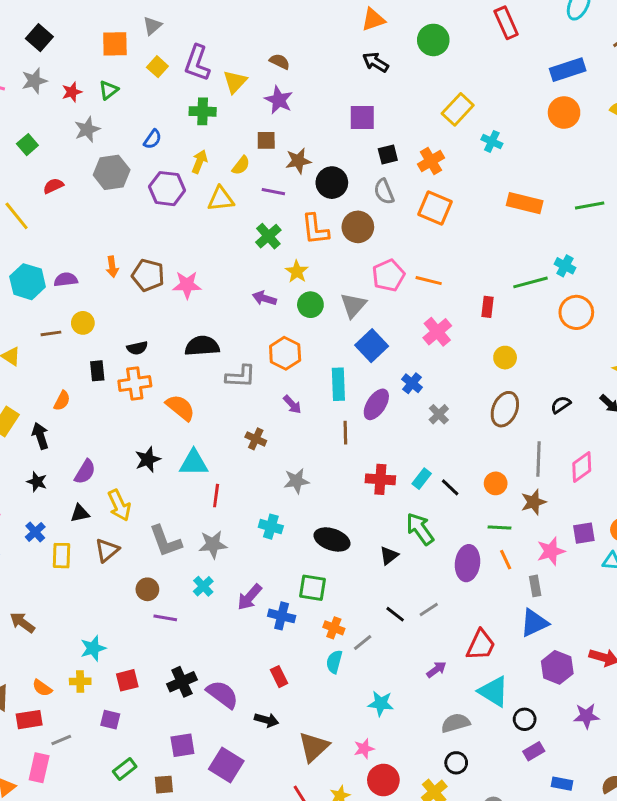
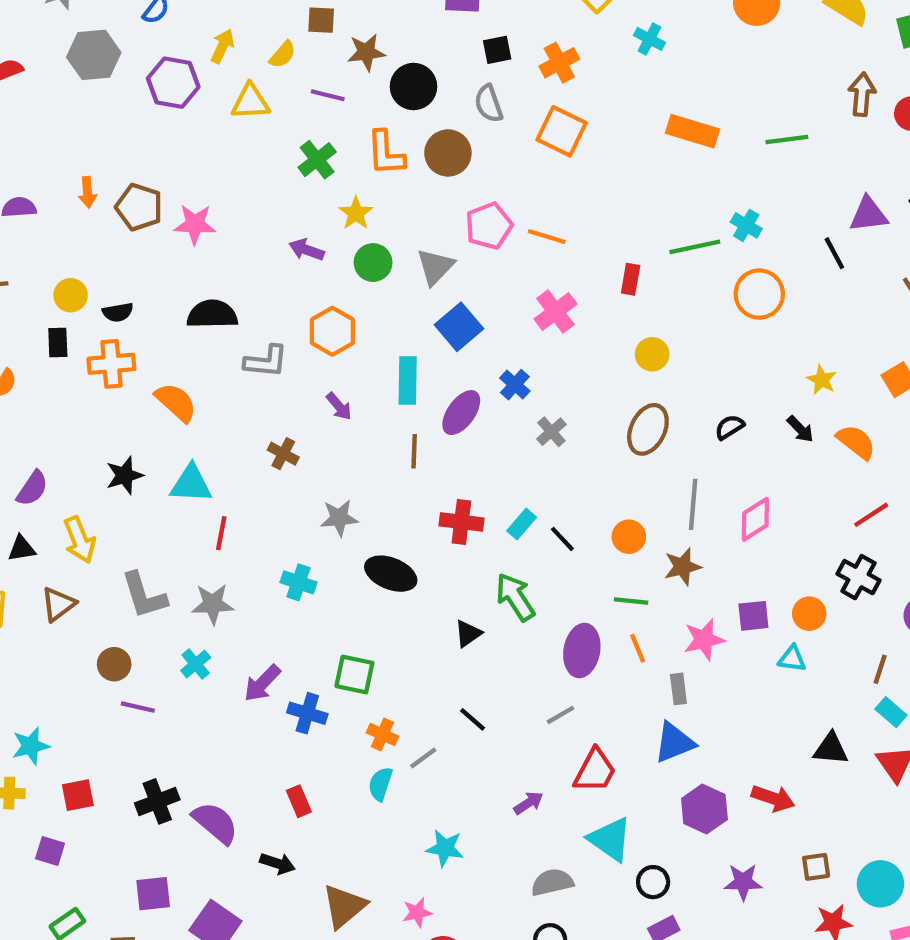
yellow circle: (83, 323) -> (71, 295), moved
black ellipse: (332, 539) -> (391, 574), moved
gray line: (429, 609) -> (560, 715), moved

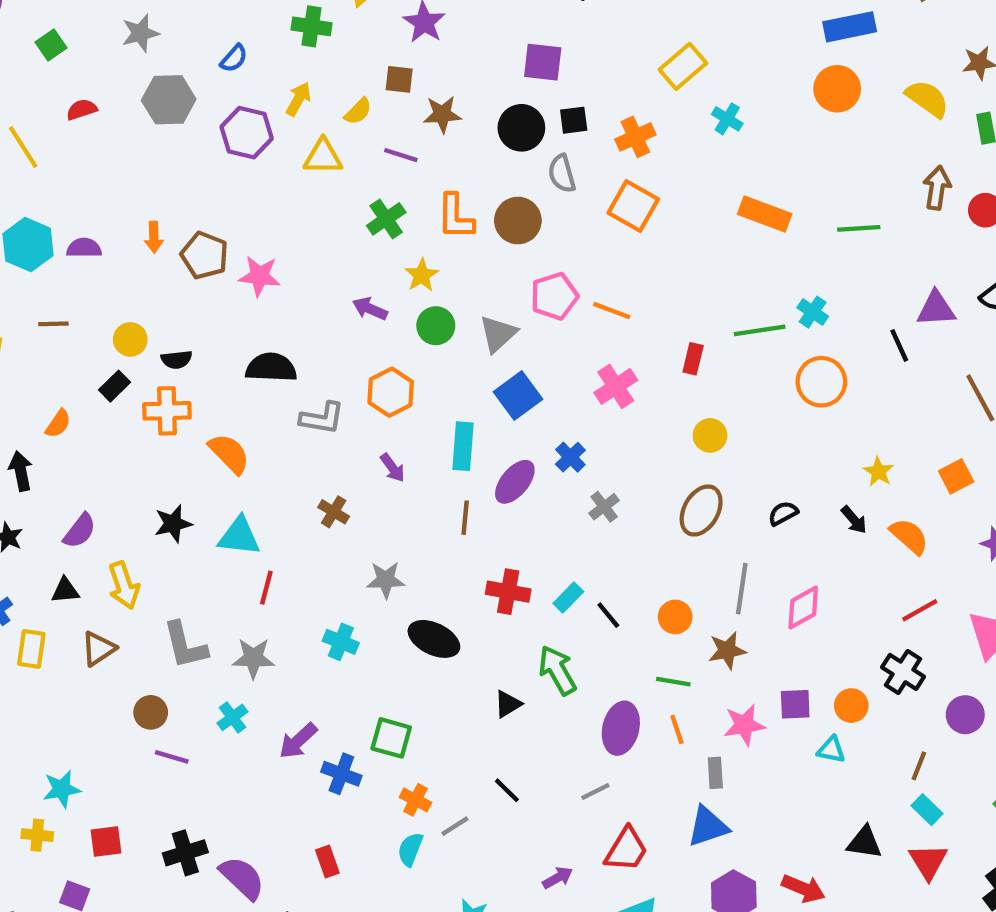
black circle: (414, 87) -> (521, 128), moved
black rectangle: (58, 342) -> (114, 386), turned 44

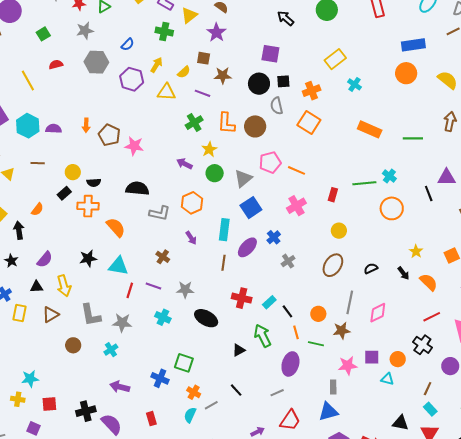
orange line: (677, 729) -> (296, 332), moved
purple arrow: (298, 741) -> (120, 387), moved, turned 54
purple line: (172, 757) -> (153, 286), moved

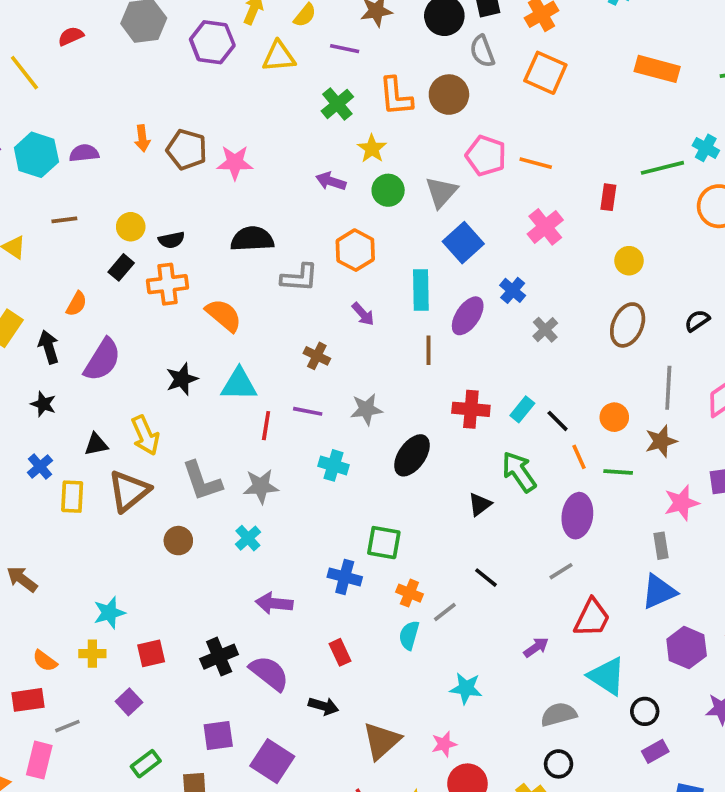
pink pentagon: (270, 162) -> (486, 156), turned -30
purple semicircle: (45, 260) -> (102, 360), moved, size x1.4
brown triangle: (51, 315) -> (129, 491), size x1.4
black ellipse: (206, 318) -> (412, 455), turned -75
purple square: (34, 428) -> (129, 702), turned 32

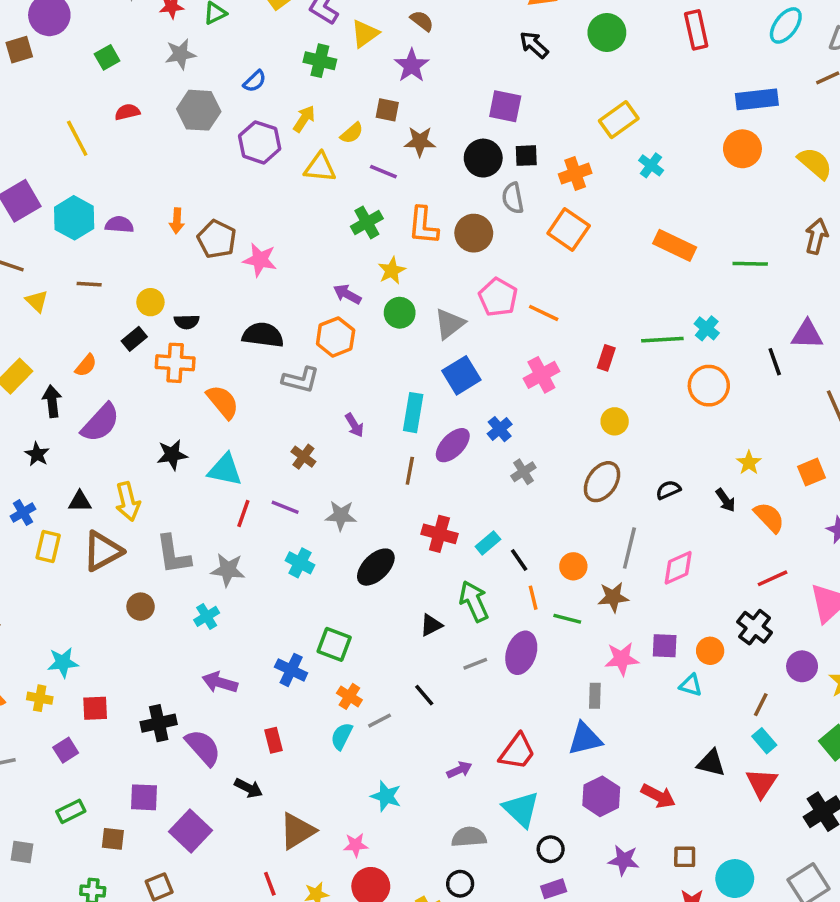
orange hexagon: (355, 250) -> (336, 337), moved
gray line: (561, 571) -> (475, 664), moved

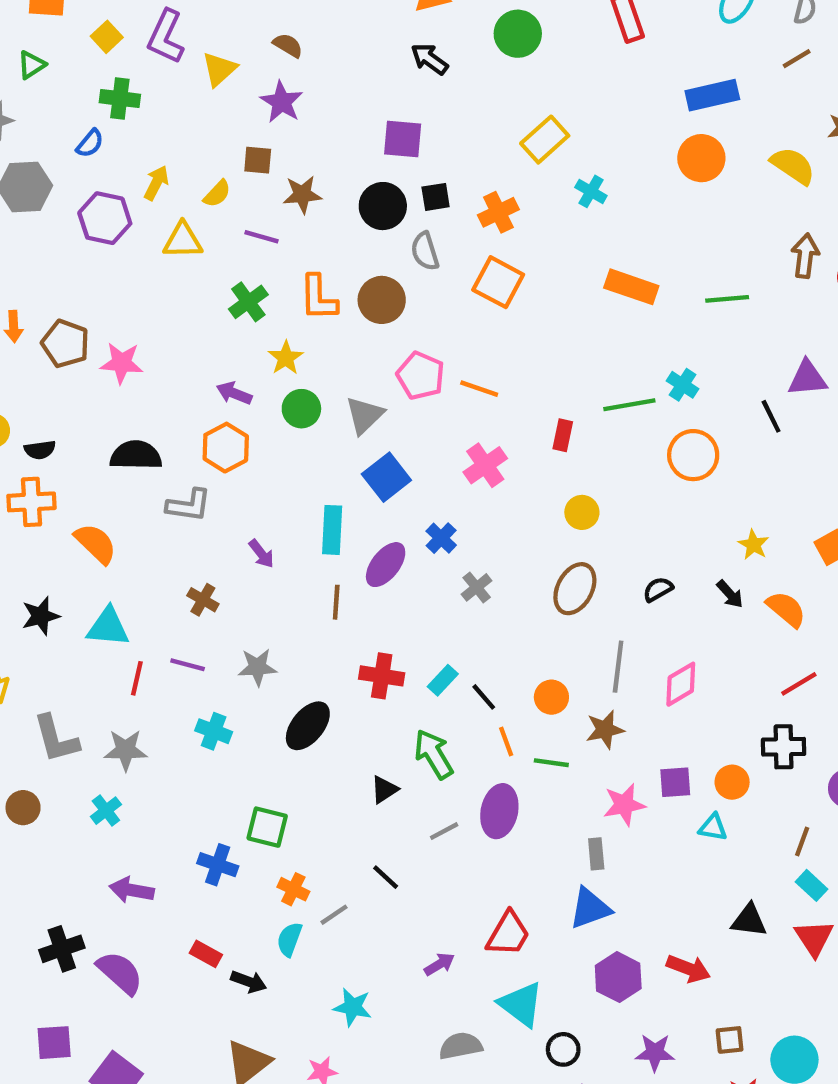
green cross: (320, 61) -> (120, 98), moved
black cross: (755, 627) -> (784, 747), turned -32
red rectangle: (273, 740) -> (206, 954), turned -40
black arrow: (249, 788) -> (249, 982), moved

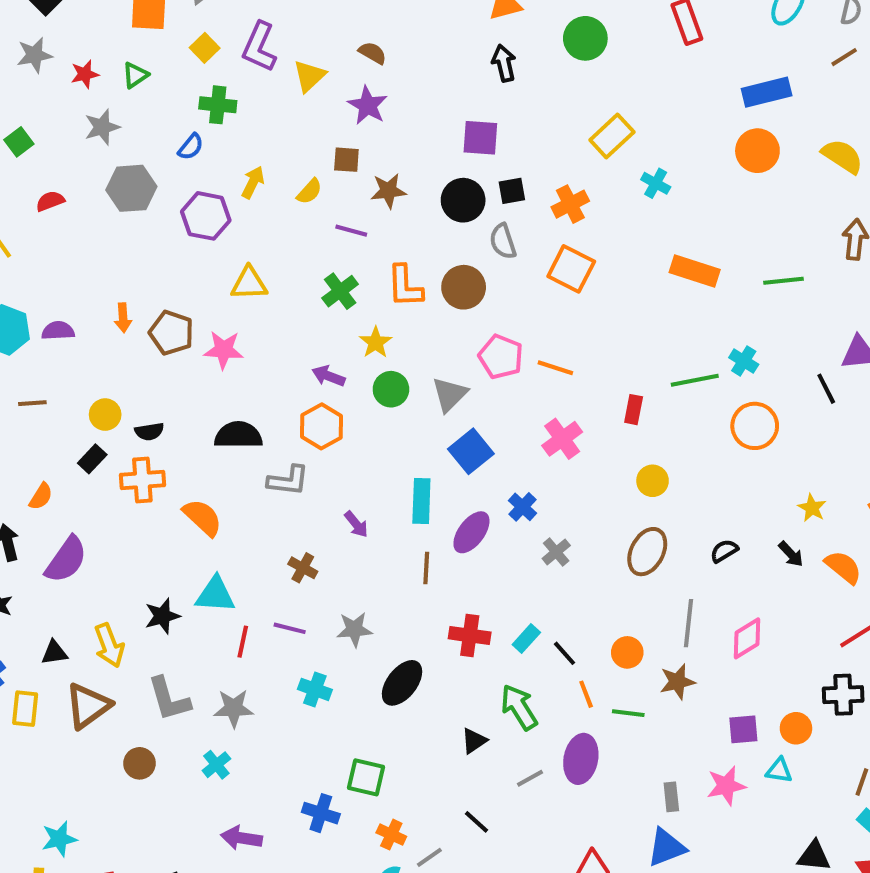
black arrow: (429, 59) -> (504, 63), turned 42
yellow triangle: (183, 241) -> (249, 283), moved
black star: (41, 616) -> (162, 616), moved
pink star: (624, 805) -> (726, 786), moved

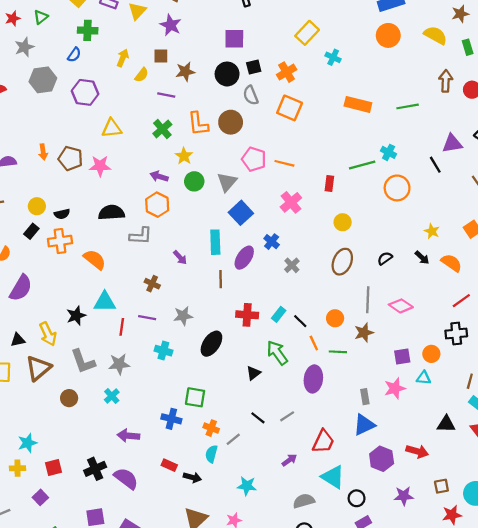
yellow arrow: (253, 182) -> (123, 58), moved
pink diamond: (747, 638) -> (401, 306), turned 70
gray line: (530, 778) -> (287, 416), moved

